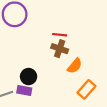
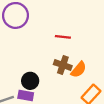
brown cross: (60, 49) -> (63, 65), moved

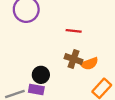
orange semicircle: (79, 70) -> (89, 64), turned 30

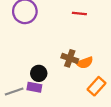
red line: (74, 31) -> (79, 13), moved

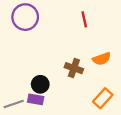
red line: (79, 13) -> (84, 19), turned 72
orange semicircle: (85, 63) -> (102, 59), moved

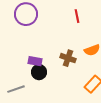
purple rectangle: (36, 99) -> (35, 61), moved

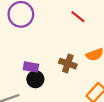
red line: (77, 16) -> (78, 17), turned -40

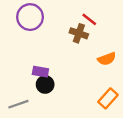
brown cross: (68, 64) -> (79, 33), moved

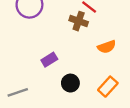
purple rectangle: (40, 72) -> (49, 60), moved, turned -42
black circle: (45, 84) -> (70, 83), moved

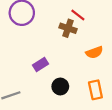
orange rectangle: (108, 87) -> (95, 90), turned -54

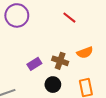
brown cross: (68, 28) -> (60, 61), moved

